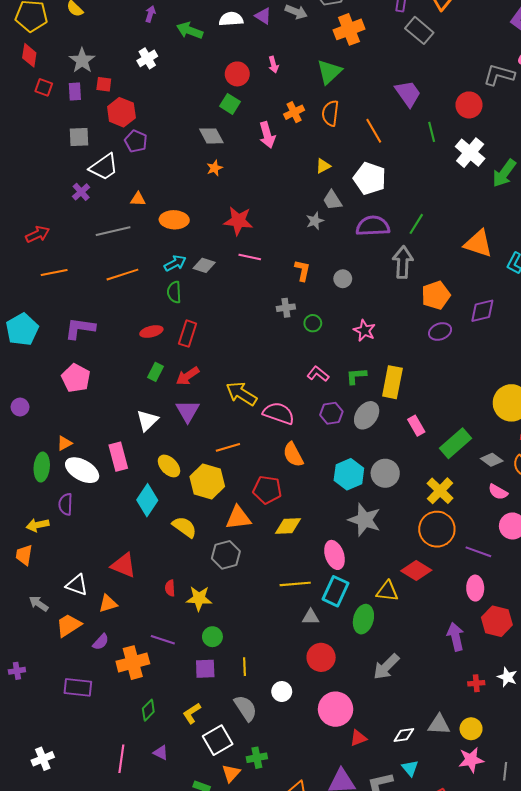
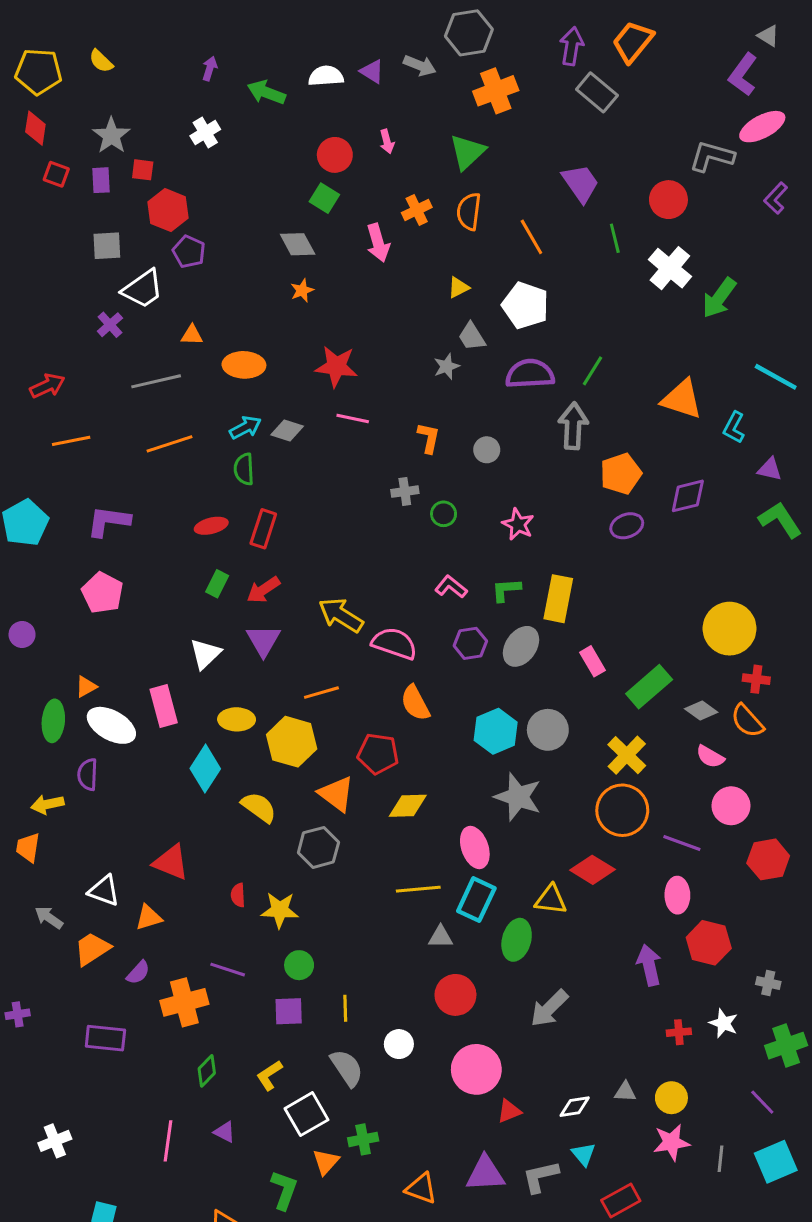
yellow ellipse: (169, 466) -> (237, 719), turned -45
orange triangle: (238, 518) -> (336, 794), turned 44
gray triangle: (439, 725) -> (625, 1092), size x0.7

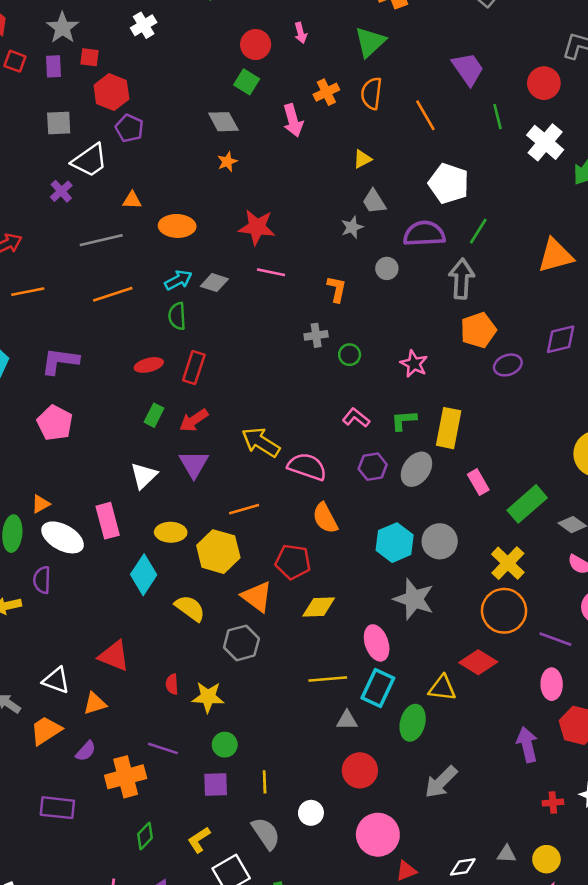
white pentagon: (525, 305) -> (449, 183), moved
orange triangle: (682, 399) -> (555, 256), turned -33
gray circle: (487, 450) -> (387, 268), moved
orange pentagon: (621, 474) -> (478, 330), moved

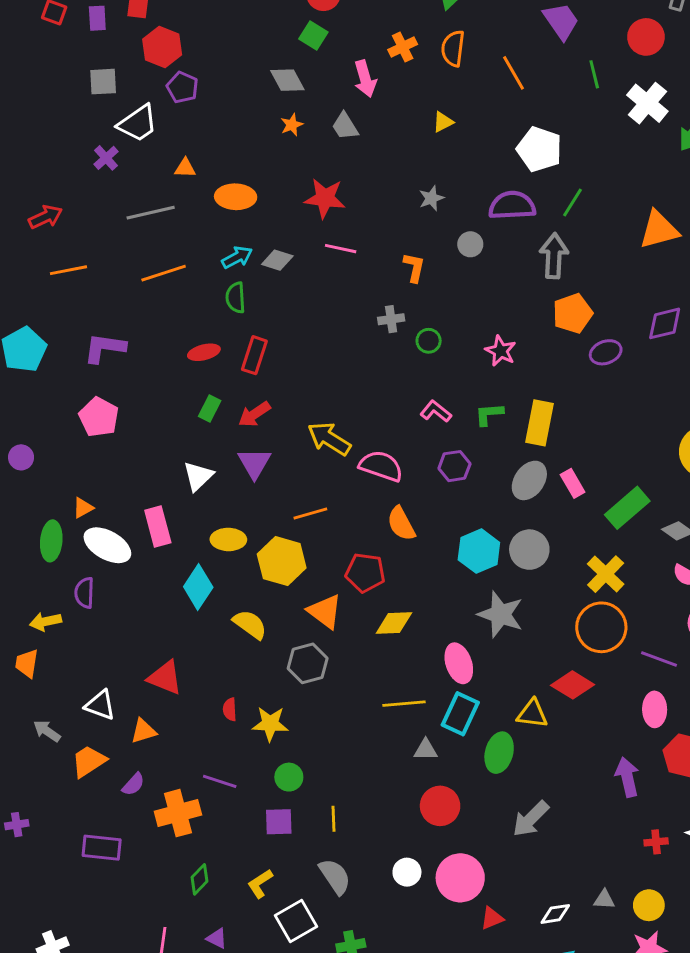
gray trapezoid: (374, 202) -> (345, 126), moved
gray ellipse: (416, 469) -> (529, 480), moved
white circle: (311, 813) -> (407, 872), moved

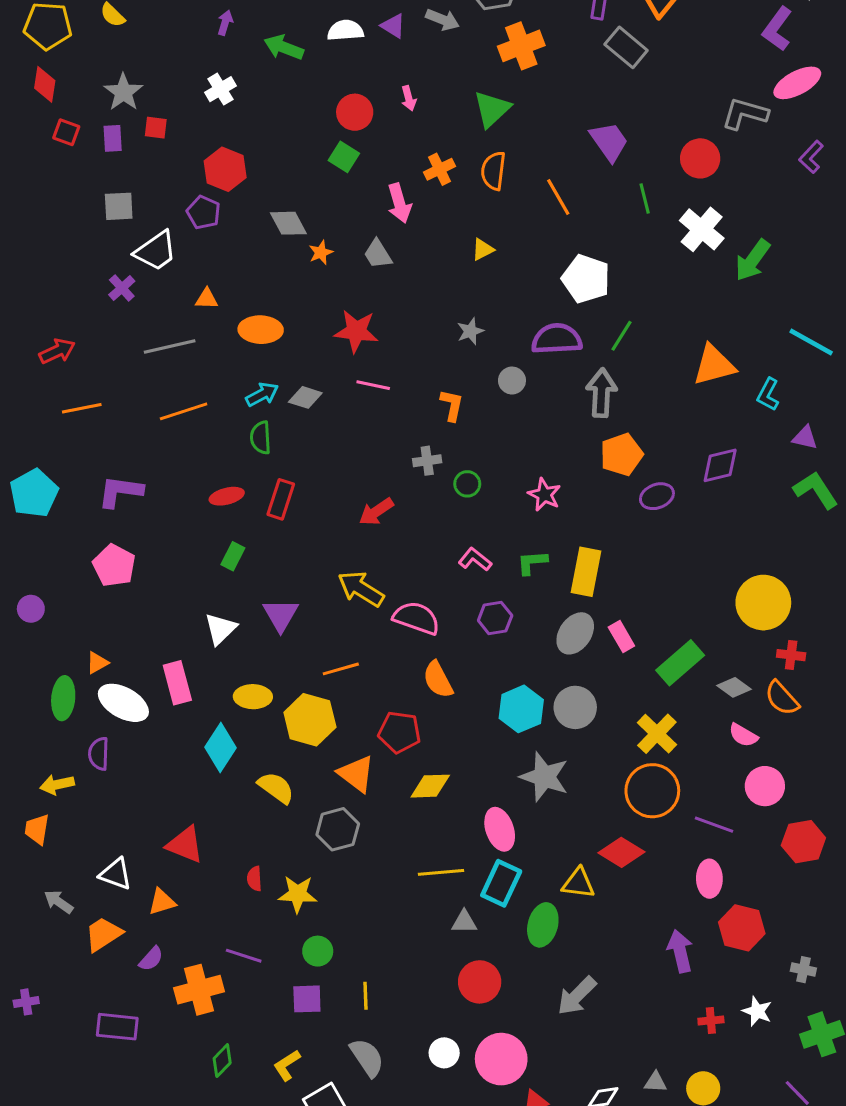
red hexagon: (162, 47) -> (225, 169), moved
gray diamond: (287, 80) -> (288, 223), moved
red arrow: (254, 414) -> (376, 512), moved

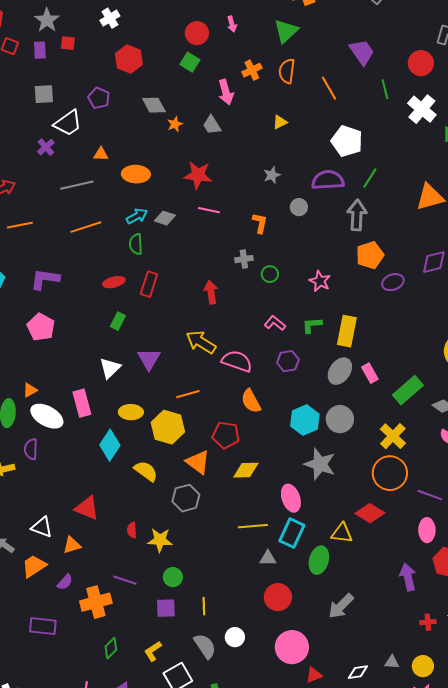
red hexagon: (225, 169) -> (129, 59), moved
red arrow: (376, 512) -> (211, 292), turned 115
white circle: (444, 1053) -> (235, 637), moved

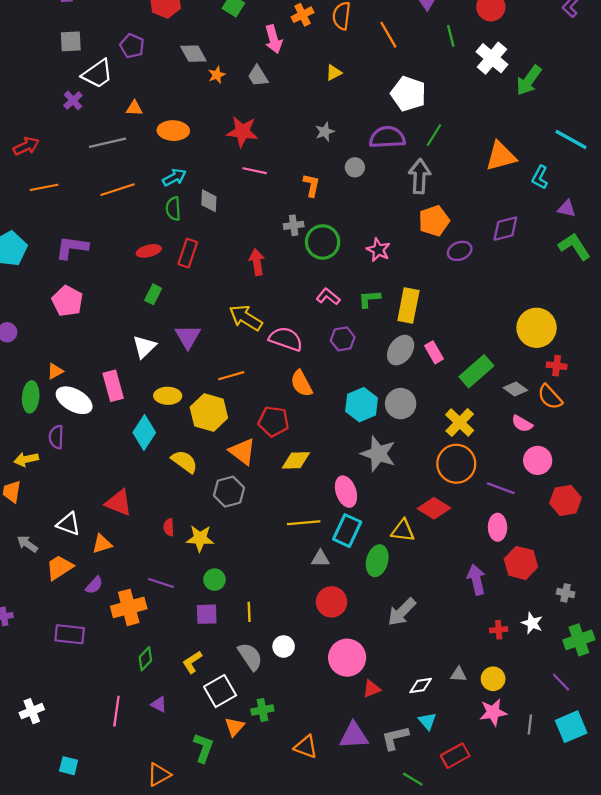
gray diamond: (165, 218) -> (209, 201), moved, turned 75
green circle: (270, 274) -> (323, 242), size x1.8

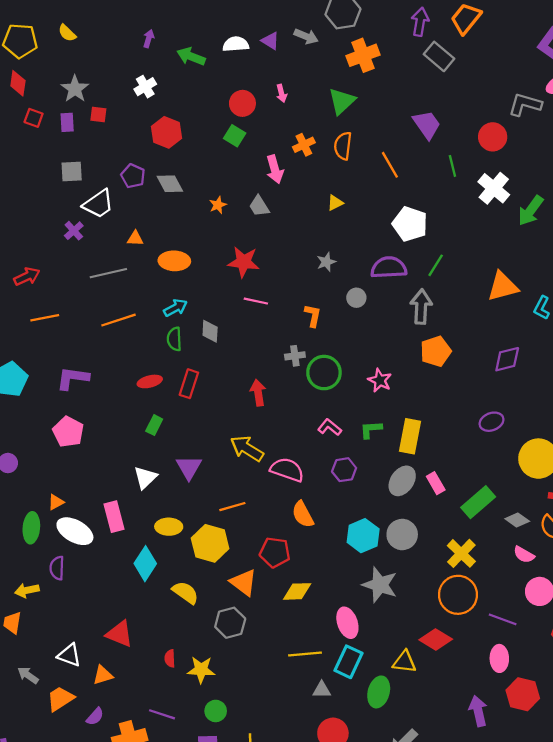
gray diamond: (193, 54) -> (170, 184), moved
purple ellipse: (460, 251) -> (492, 422), moved

